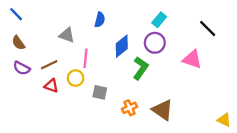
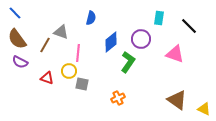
cyan rectangle: (159, 20) -> (159, 18), moved, turned -32
brown semicircle: (18, 43) -> (17, 39), size x1.5
brown line: (49, 65) -> (45, 45), moved, turned -35
gray square: (100, 92) -> (82, 84), moved
brown triangle: (163, 110) -> (177, 100), moved

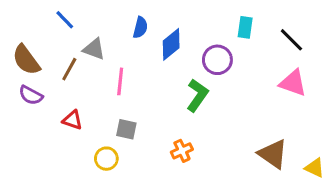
blue line: (15, 13) -> (65, 20), moved
blue diamond: (111, 42) -> (171, 44), moved
pink triangle: (175, 54) -> (293, 83), moved
yellow circle: (69, 71) -> (106, 159), moved

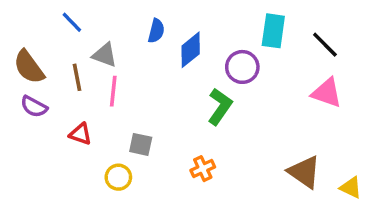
cyan rectangle: (245, 27) -> (273, 31), size x1.4
brown line: (69, 69) -> (77, 77), turned -40
pink line: (120, 81) -> (113, 91), moved

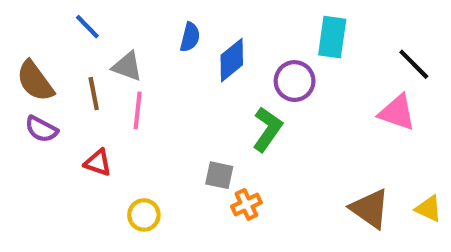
black line: (325, 45) -> (414, 64), moved
gray square: (141, 144) -> (219, 175), moved
yellow triangle: (351, 187) -> (428, 209), moved

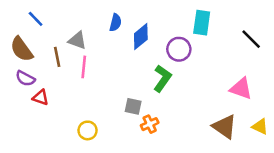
blue line: (87, 27) -> (36, 19), moved
pink triangle: (397, 112) -> (241, 89), moved
red triangle: (98, 163) -> (41, 97), moved

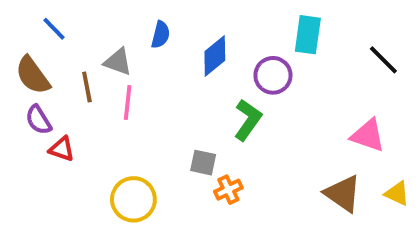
blue semicircle: (115, 23) -> (161, 35), moved
purple semicircle: (25, 78) -> (38, 120), turned 30
yellow circle: (88, 130) -> (133, 199), size x1.5

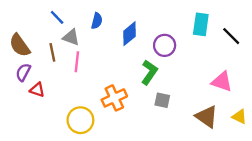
blue line: (54, 29) -> (57, 17), moved
cyan rectangle: (308, 35) -> (201, 24), moved
purple semicircle: (38, 120) -> (23, 72), turned 60
gray square: (203, 163) -> (162, 100), moved
orange cross: (228, 190) -> (114, 98), moved, size x1.5

